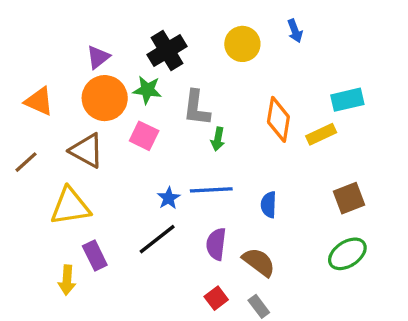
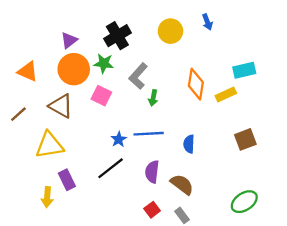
gray L-shape: (197, 108) -> (138, 76), turned 35
green ellipse: (347, 254) -> (244, 202), moved

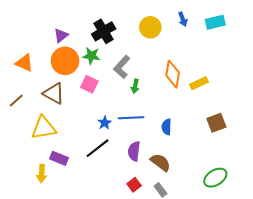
cyan rectangle: (244, 70) -> (215, 22), moved
purple rectangle: (67, 180) -> (59, 158), turned -42

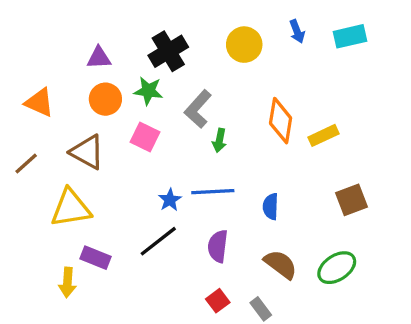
purple triangle: (61, 35) -> (99, 58), turned 35
orange circle: (65, 61) -> (105, 99), size x0.7
brown semicircle: (160, 162) -> (281, 264), moved
green ellipse: (215, 178) -> (337, 268), moved

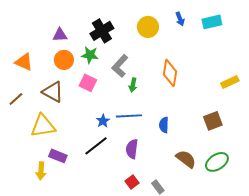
yellow rectangle: (324, 135) -> (230, 82), moved
brown semicircle: (281, 264) -> (186, 159), moved
green ellipse: (337, 268) -> (217, 162), moved

